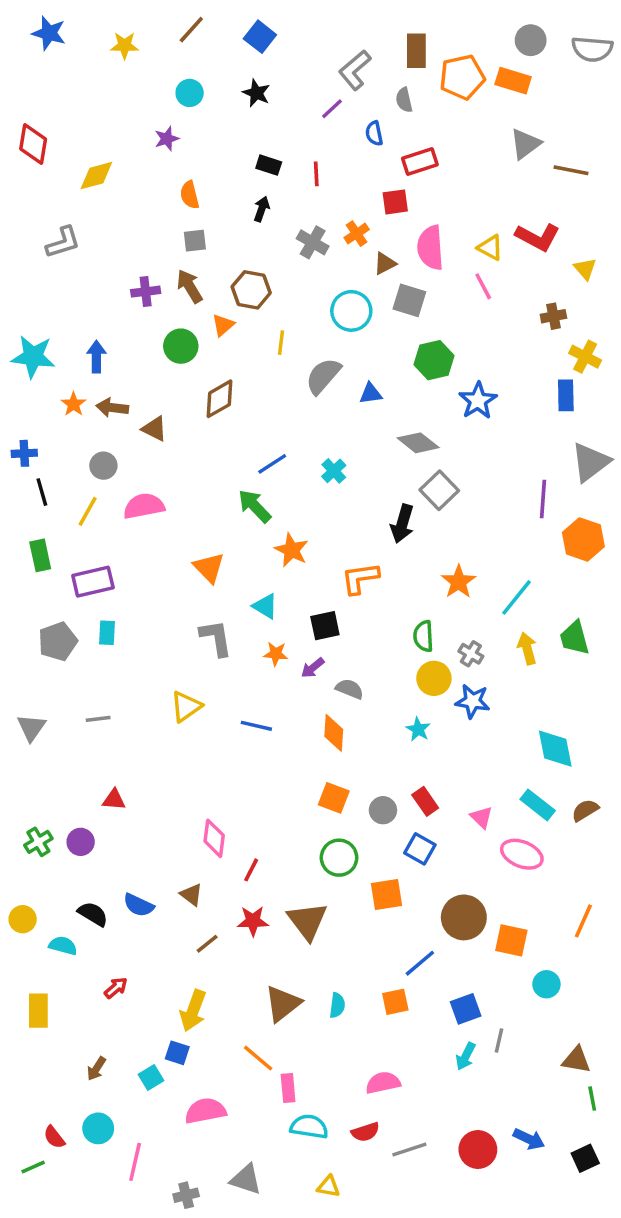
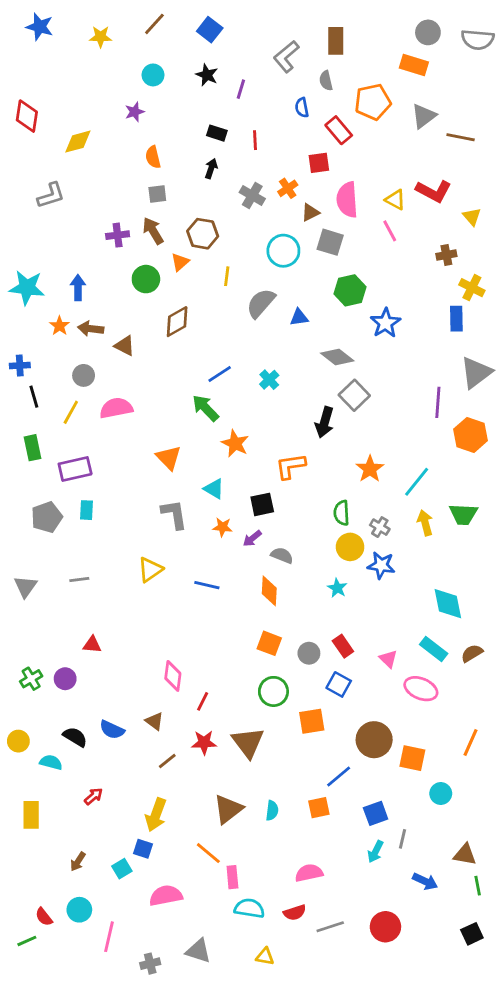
orange pentagon: (462, 77) -> (373, 102), moved
purple line: (332, 109) -> (241, 89), moved, turned -30
red rectangle: (420, 162) -> (339, 130), turned 68
green trapezoid: (575, 638) -> (463, 514), turned -72
blue arrow: (529, 1139) -> (425, 881), moved

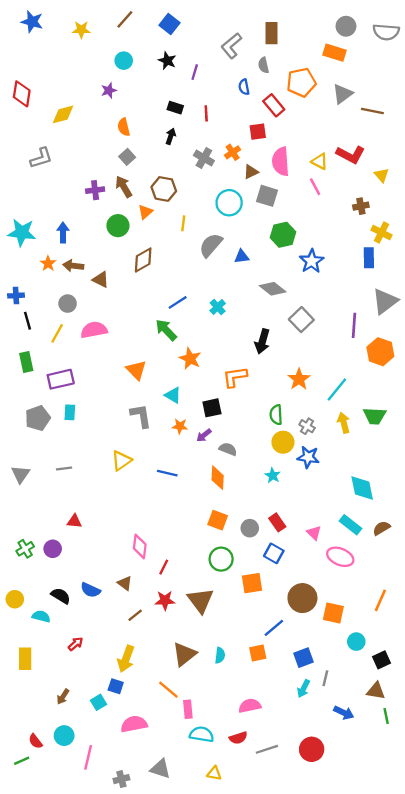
gray square: (157, 194) -> (127, 157), turned -35
gray square: (354, 395) -> (301, 320), moved
black square: (472, 934) -> (382, 660), moved

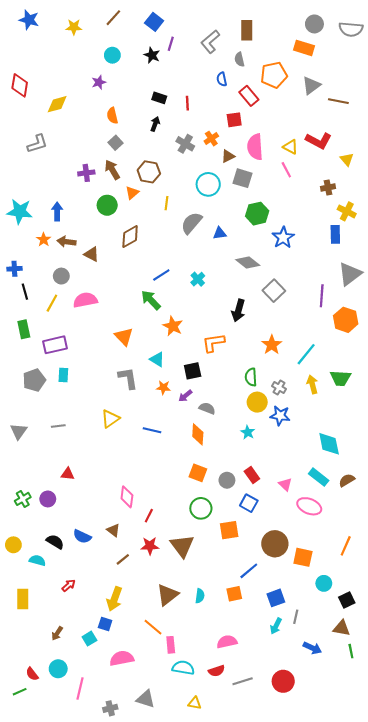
purple line: (195, 72) -> (171, 44), moved

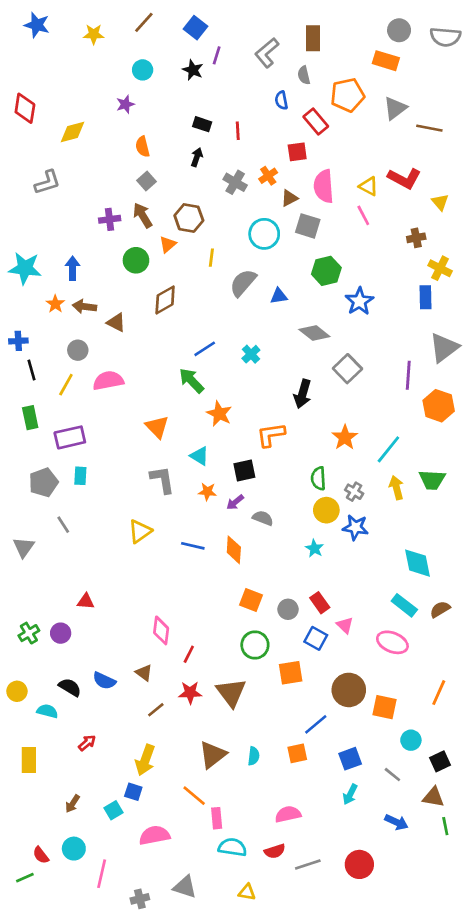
gray line: (58, 426) -> (63, 525), moved, turned 64
orange diamond: (198, 434) -> (234, 550), moved
pink triangle: (285, 484) -> (345, 625), moved
gray line: (296, 617) -> (392, 775), moved, turned -64

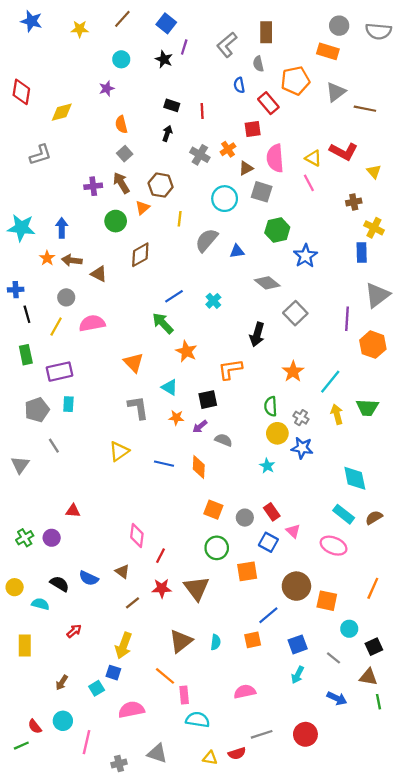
red semicircle: (275, 851) -> (237, 753), moved

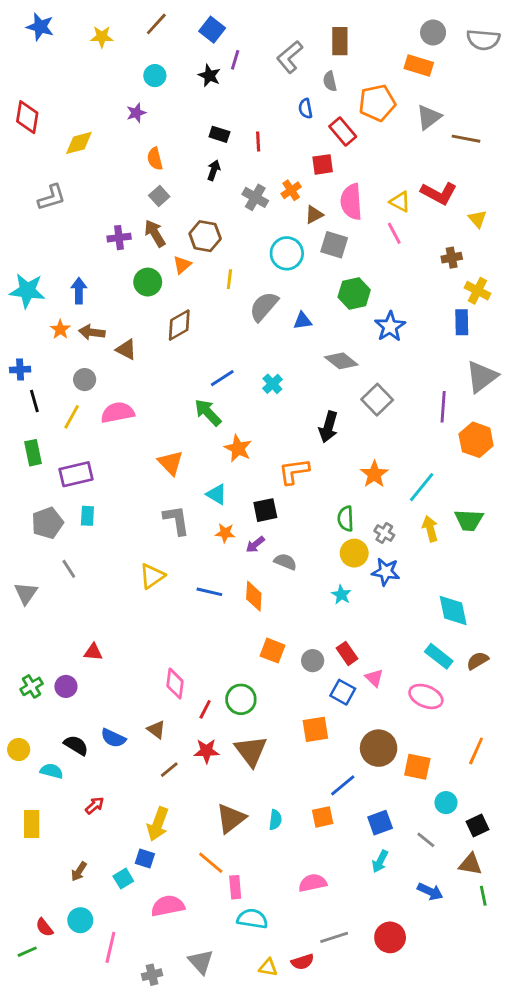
green circle: (217, 548) -> (241, 699), moved
gray triangle: (157, 753) -> (201, 962), turned 30

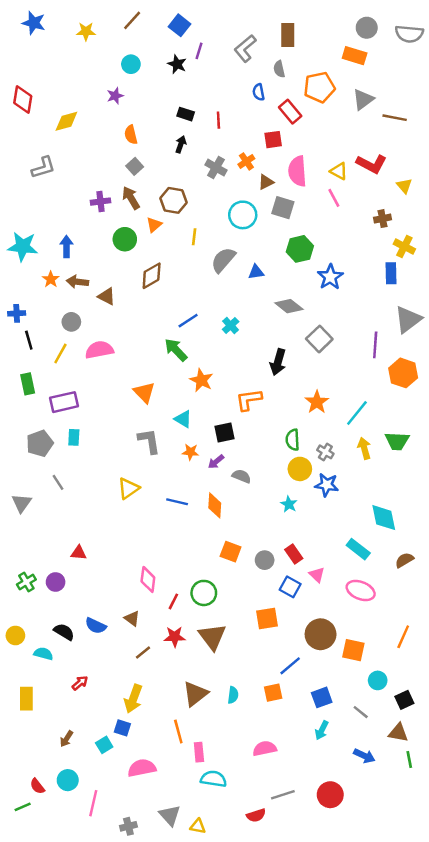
cyan rectangle: (439, 656) -> (358, 549), moved
orange line: (211, 863) -> (178, 731), turned 35
yellow triangle: (268, 967) -> (198, 826), moved

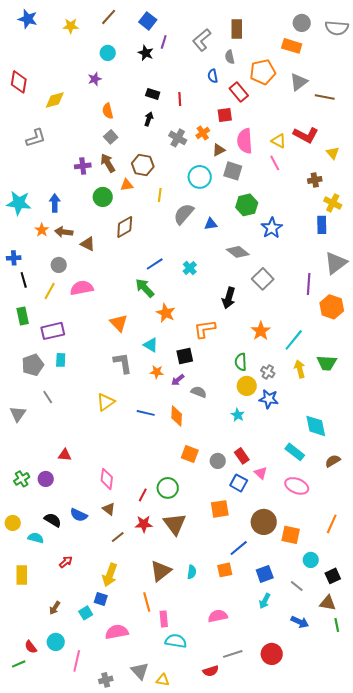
orange triangle: (154, 225) -> (127, 185), turned 32
pink diamond: (148, 580) -> (107, 479), moved

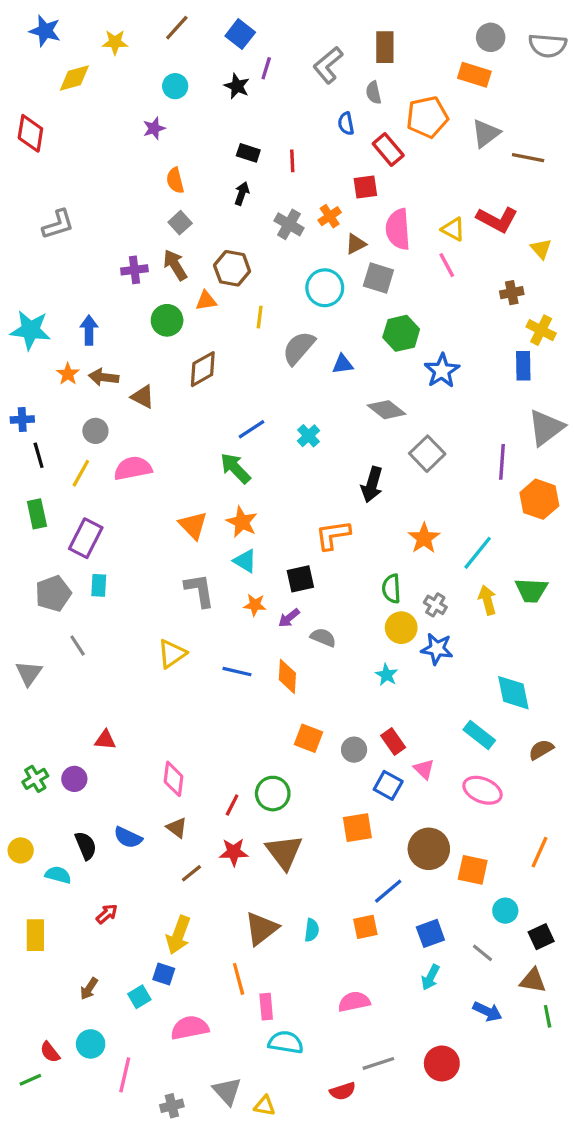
yellow diamond: (55, 100) -> (74, 78), moved
orange star: (166, 313) -> (242, 522), moved
purple rectangle: (53, 331) -> (86, 538), turned -50
black semicircle: (53, 520) -> (86, 846), turned 36

